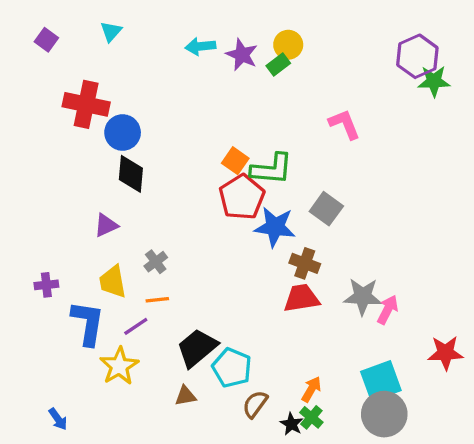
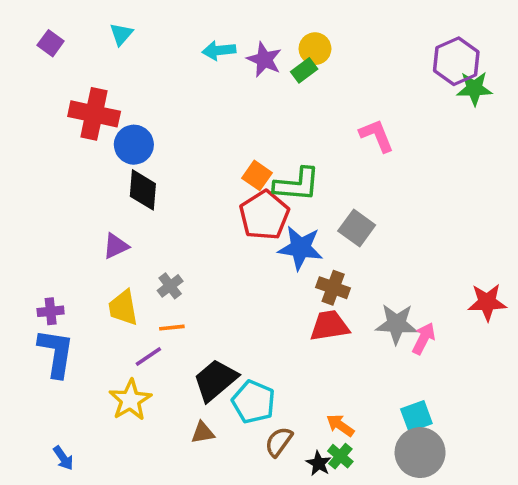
blue L-shape: (88, 323) -> (56, 353), moved
red star: (446, 353) -> (487, 302), moved
cyan square: (381, 381) -> (416, 416), size x0.7
orange arrow: (311, 389) -> (340, 425), turned -85

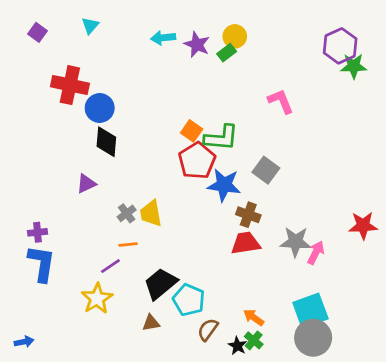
yellow trapezoid: (123, 308) -> (151, 213), moved
cyan square: (416, 416) -> (310, 311), size x1.5
blue arrow: (63, 458) -> (24, 342), moved, turned -66

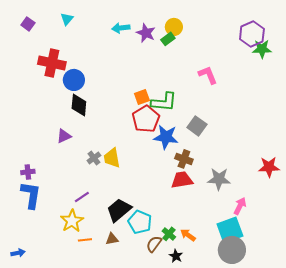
orange square: (192, 131) -> (142, 97), turned 35
orange line: (128, 244) -> (85, 240), moved
pink arrow: (316, 253) -> (240, 206), moved
green cross: (254, 340) -> (169, 234), moved

